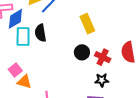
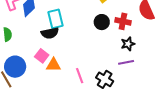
black semicircle: (40, 33) -> (50, 33), moved, turned -78
cyan rectangle: (23, 37) -> (56, 19), moved

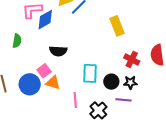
cyan rectangle: (56, 19) -> (90, 73), moved
black circle: (102, 22) -> (111, 82), moved
blue circle: (15, 67) -> (30, 84), moved

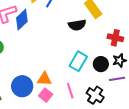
black semicircle: (58, 51) -> (77, 25), moved
pink square: (44, 71) -> (46, 95), moved
cyan rectangle: (90, 73) -> (78, 61), turned 42

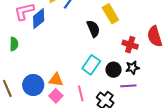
black semicircle: (77, 25) -> (93, 29), turned -108

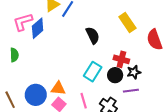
yellow rectangle: (110, 14) -> (127, 23), moved
red cross: (130, 45) -> (121, 59), moved

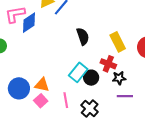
yellow rectangle: (127, 23) -> (118, 42), moved
black circle: (115, 75) -> (91, 78), moved
purple line: (131, 91) -> (125, 96), moved

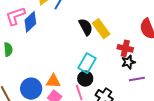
yellow rectangle: (118, 42) -> (101, 29), moved
red cross: (108, 64) -> (125, 48), moved
black circle: (91, 78) -> (85, 79), moved

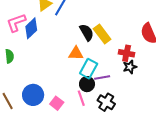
purple line: (137, 79) -> (102, 78), moved
orange triangle: (53, 81) -> (76, 53), moved

